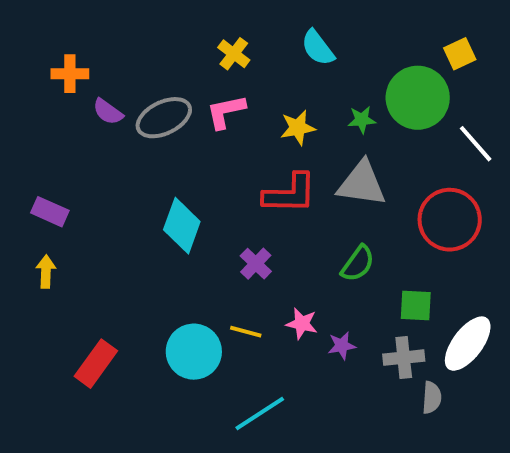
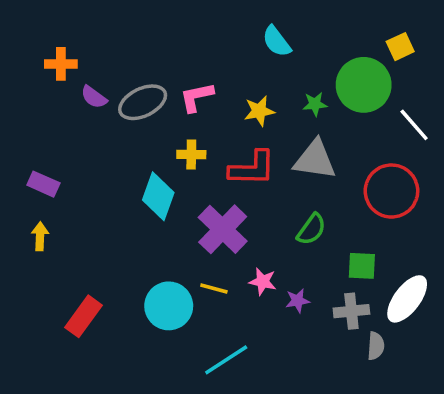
yellow cross: (234, 54) -> (191, 154), moved, turned -36
purple cross: (256, 264) -> (223, 229), size x1.8

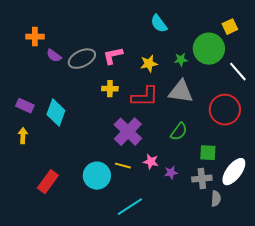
cyan diamond: (158, 196) -> (56, 113), moved

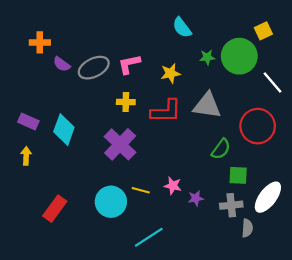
green star: (181, 60) -> (207, 57), moved
purple cross: (128, 132) -> (120, 144), moved
green semicircle: (179, 132) -> (221, 149), moved

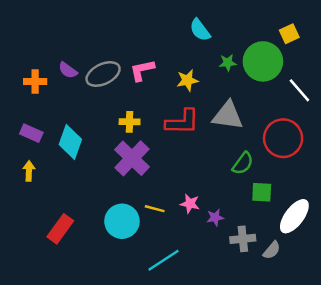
orange cross: (40, 42) -> (35, 82), moved
yellow cross: (126, 102) -> (130, 122), moved
gray cross: (231, 205) -> (243, 239), moved
gray semicircle: (247, 228) -> (272, 250), turned 36

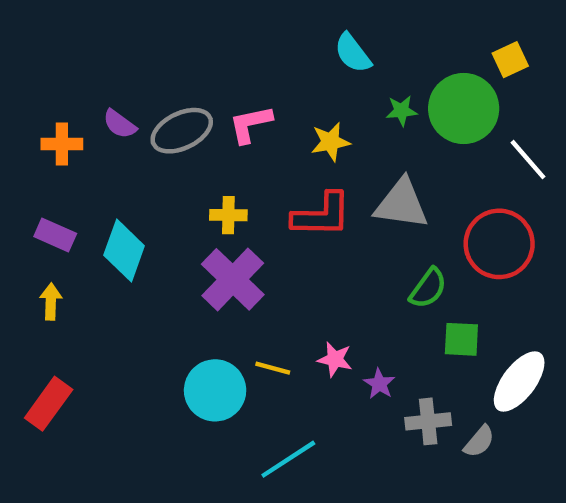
purple star: (215, 217) -> (379, 384), turned -30
red rectangle: (60, 229) -> (49, 404), moved

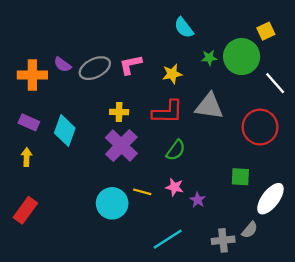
orange cross: (62, 144) -> (32, 75), size x1.4
green semicircle: (428, 288) -> (176, 150), moved
gray cross: (428, 421) -> (223, 240), moved
cyan line: (288, 459) -> (168, 239), moved

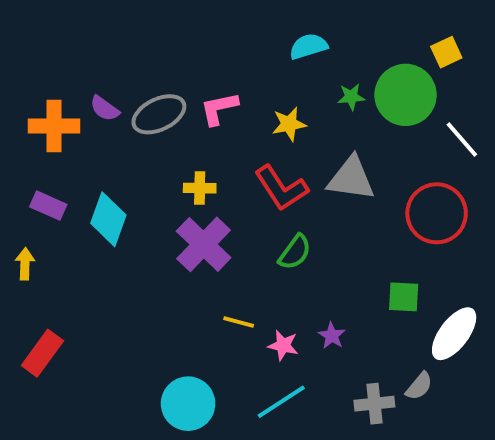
cyan semicircle: (184, 28) -> (308, 46), turned 110
red L-shape: (168, 112) -> (281, 188), turned 56
yellow arrow: (27, 157) -> (25, 264), moved
pink star: (175, 187) -> (283, 345), moved
cyan circle: (112, 203) -> (188, 404), moved

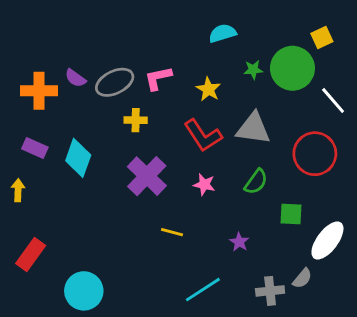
yellow star: (289, 124) -> (208, 89), turned -30
yellow cross: (200, 188) -> (136, 120), moved
green semicircle: (295, 252) -> (256, 182), moved
pink star: (283, 345) -> (204, 185), moved
cyan circle: (188, 404) -> (84, 291), moved

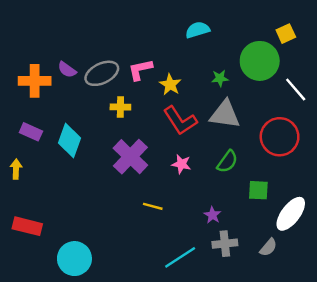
green star: (253, 70) -> (220, 78), moved
yellow star: (208, 89) -> (170, 85), moved
red rectangle: (31, 255) -> (27, 226), turned 68
gray cross: (270, 291) -> (225, 244), moved

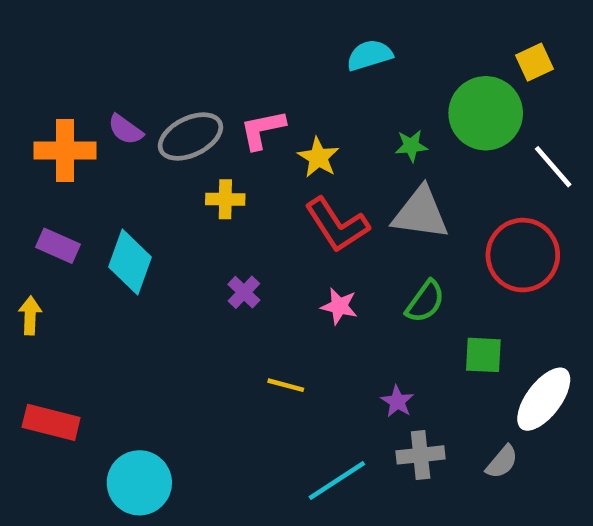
purple cross: (130, 157) -> (244, 292), size x0.5

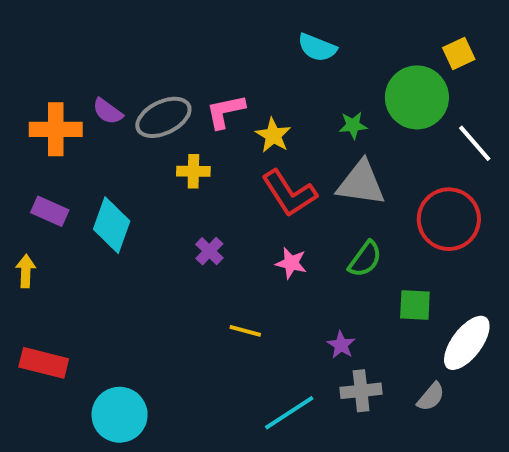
cyan semicircle: (369, 55) -> (317, 48), turned -141

